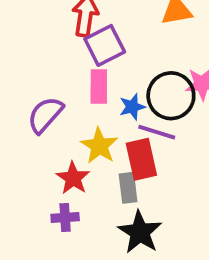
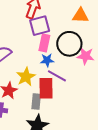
pink rectangle: (99, 86) -> (44, 43), moved
black circle: (171, 96) -> (69, 44), moved

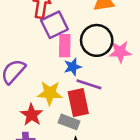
yellow star: (26, 77) -> (50, 93), turned -30
gray rectangle: (36, 101) -> (69, 122), turned -63

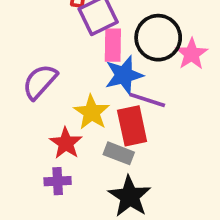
pink star: (120, 52) -> (192, 54), turned -30
blue star: (73, 67) -> (124, 75), size x1.5
yellow star: (50, 93) -> (92, 112), turned 30

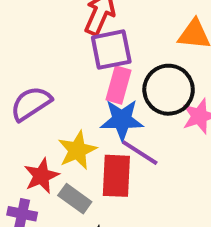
gray rectangle: (119, 153) -> (75, 199), moved

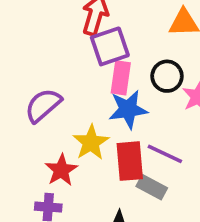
black circle: (169, 90) -> (167, 76), size x0.7
purple line: (140, 153) -> (165, 154), moved
gray rectangle: (75, 199) -> (152, 187), moved

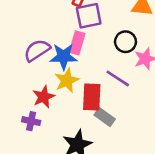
pink rectangle: (121, 78) -> (77, 43), moved
blue star: (128, 109) -> (63, 57), moved
purple line: (165, 154) -> (118, 78), moved

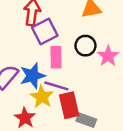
pink rectangle: (77, 43) -> (56, 57), moved
purple line: (118, 78) -> (56, 86), moved

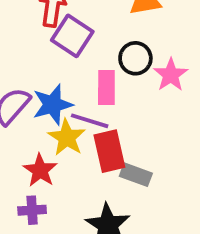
purple square: (45, 32) -> (72, 36), turned -30
pink rectangle: (56, 57) -> (106, 87), moved

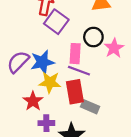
purple line: (90, 121) -> (79, 71), moved
yellow star: (67, 138) -> (50, 82), turned -30
purple cross: (32, 210) -> (46, 123), moved

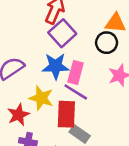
black circle: (93, 37) -> (107, 43), moved
blue star: (42, 62) -> (56, 66), moved

